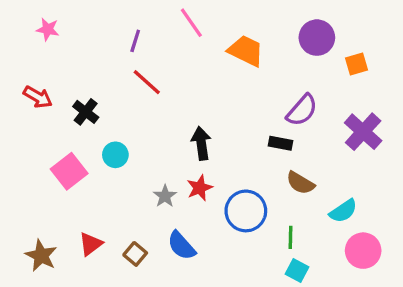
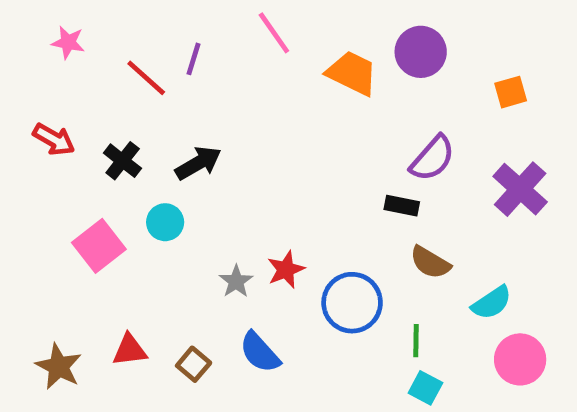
purple circle: (317, 38) -> (421, 52), moved
red line: (147, 82) -> (146, 78), moved
black arrow: (201, 143) -> (198, 163), moved, turned 68
red triangle: (91, 244) -> (130, 350), turned 30

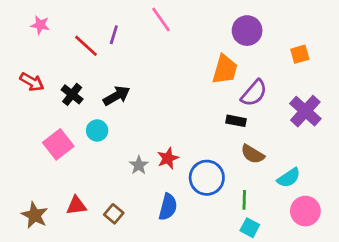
orange trapezoid: (352, 73) -> (225, 69), moved, turned 80
blue semicircle: (260, 352) -> (168, 207), moved, turned -124

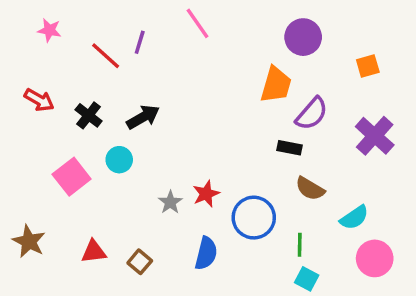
brown star: (35, 215) -> (29, 241), moved

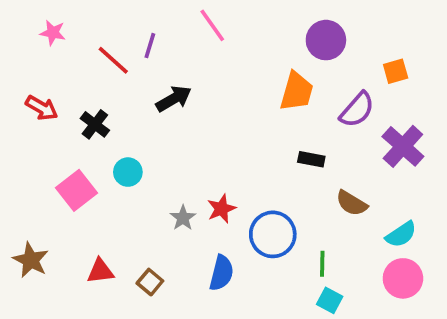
purple semicircle: (312, 114) -> (357, 110), moved
black arrow: (143, 117) -> (174, 99), moved
brown semicircle: (310, 189) -> (352, 203), moved
cyan semicircle: (354, 218) -> (401, 234), moved

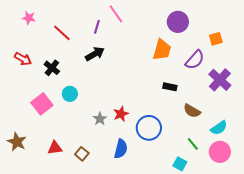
purple line: (150, 46) -> (97, 27), moved
green line: (322, 264) -> (193, 144), moved, turned -40

